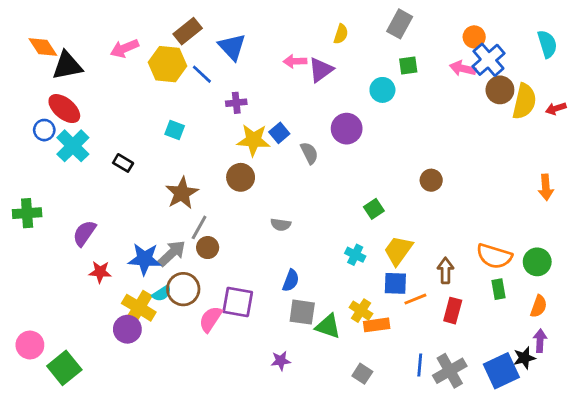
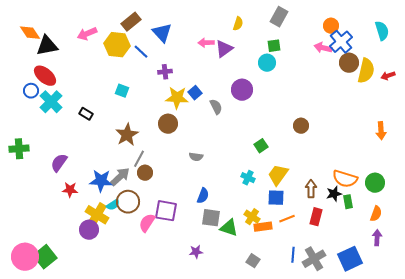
green square: (408, 66) -> (274, 46), moved
orange line: (415, 299) -> (287, 219), moved
pink circle: (30, 345) -> (25, 257), moved, size x1.4
black star: (524, 358) -> (334, 194), moved

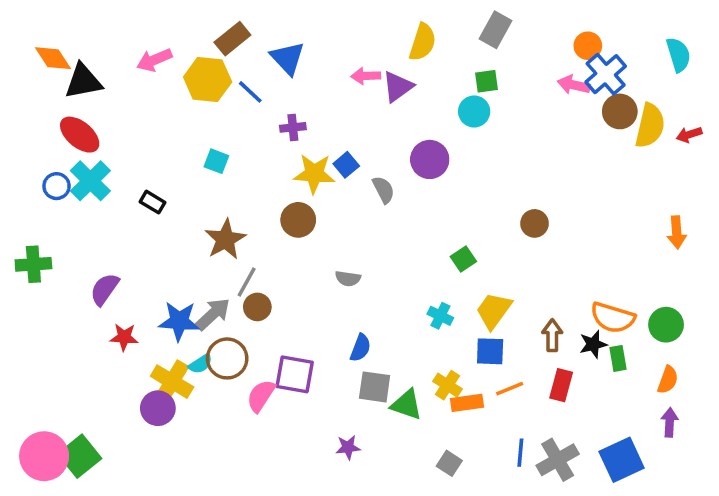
yellow semicircle: (238, 24) -> (423, 42), size x1.5
blue circle: (31, 91) -> (57, 186), moved

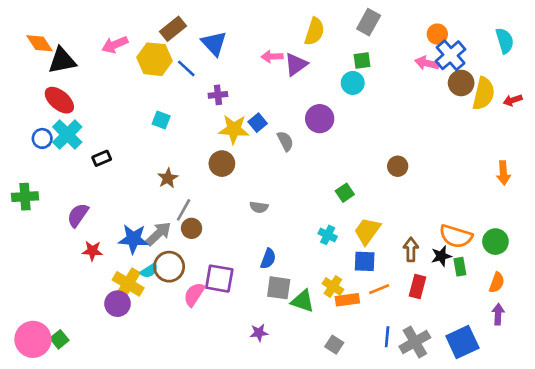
black rectangle: (152, 202) -> (102, 158), moved, turned -54
brown star: (225, 239) -> (168, 178), size x0.7
green square: (80, 456) -> (59, 339), size x0.6

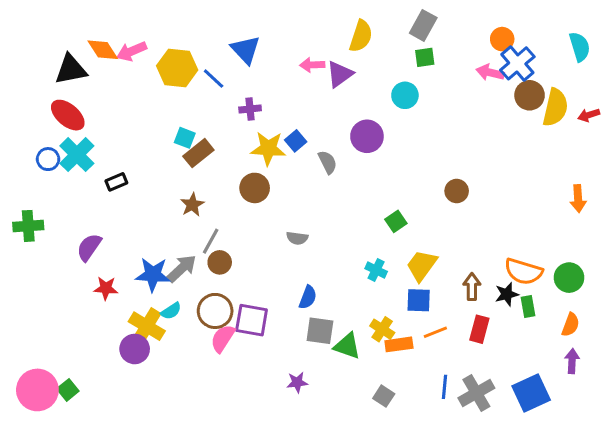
brown rectangle: (173, 29) -> (198, 153), moved
orange diamond: (40, 43) -> (103, 50), moved
green square: (362, 61) -> (425, 57), moved
brown circle: (169, 267) -> (215, 311), moved

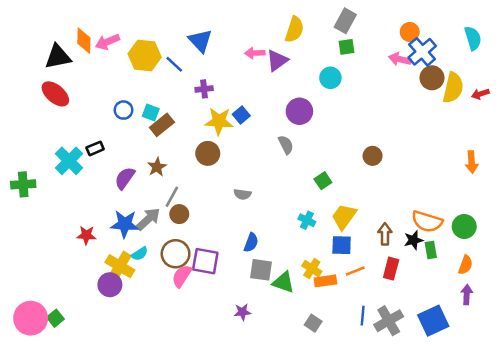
orange diamond: (103, 50) -> (84, 41), turned 35
cyan cross: (77, 155) -> (69, 161), moved
blue circle: (48, 159) -> (124, 110), moved
gray semicircle: (328, 162) -> (286, 145), moved
purple semicircle: (89, 247) -> (125, 178), moved

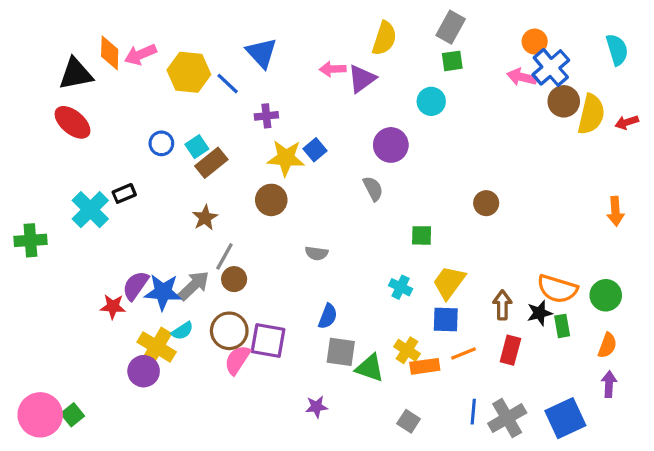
cyan square: (151, 113) -> (197, 147), turned 35
purple semicircle: (125, 178) -> (136, 286), moved
green square: (323, 181) -> (422, 235), turned 35

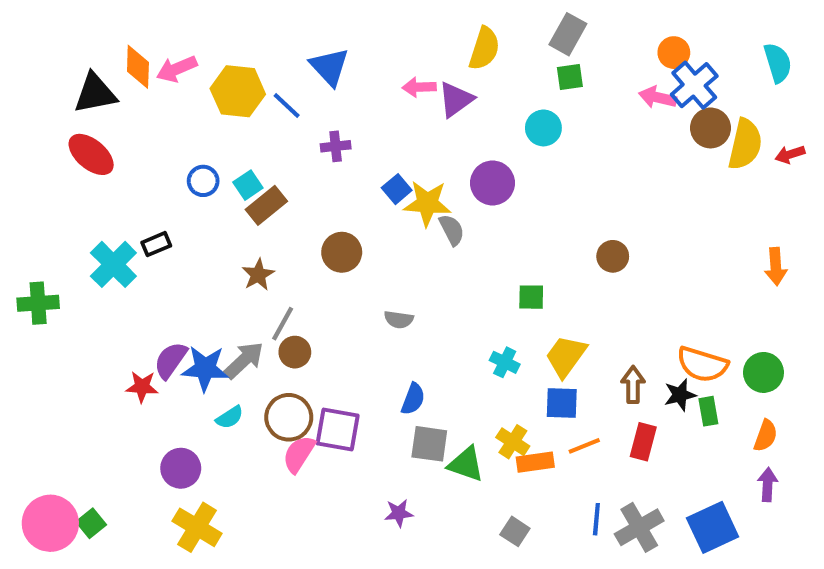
yellow star: (286, 158) -> (427, 203), moved
gray semicircle: (373, 189) -> (452, 230), moved
yellow cross: (157, 347) -> (197, 527), moved

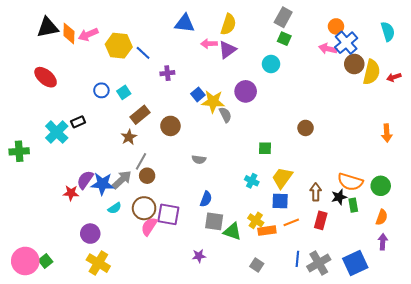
yellow semicircle: (484, 48) -> (228, 24), moved
blue triangle: (329, 67) -> (185, 23), moved, turned -40
green square: (570, 77) -> (284, 39), turned 32
black triangle: (95, 93) -> (48, 27), moved
brown rectangle: (266, 205) -> (140, 115), moved

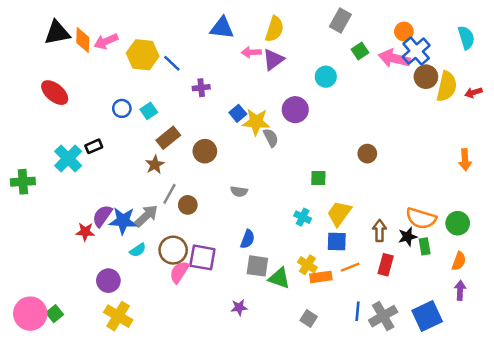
green square: (284, 39) -> (360, 51), moved, turned 32
pink arrow: (328, 49) -> (394, 58), size x1.4
brown circle: (147, 176) -> (188, 205), moved

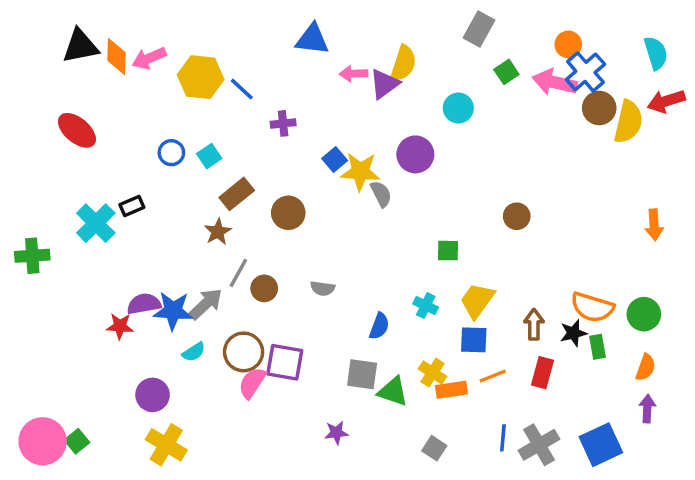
yellow semicircle: (274, 29) -> (403, 63), moved
red arrow: (474, 93) -> (666, 101), moved, size x1.5
gray semicircle: (239, 191) -> (323, 288), moved
purple semicircle: (102, 216) -> (144, 304), turned 45
blue semicircle: (248, 239) -> (379, 326), moved

